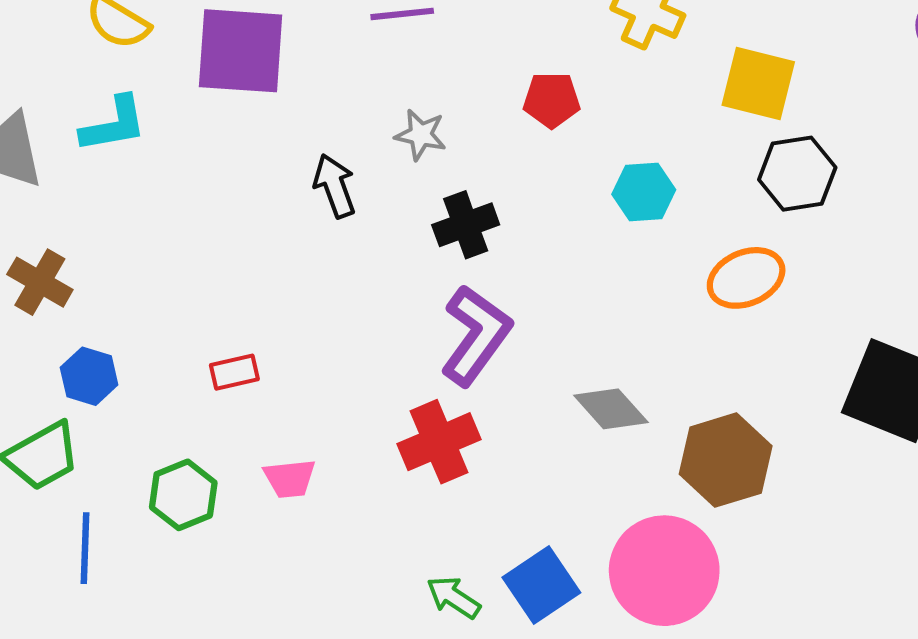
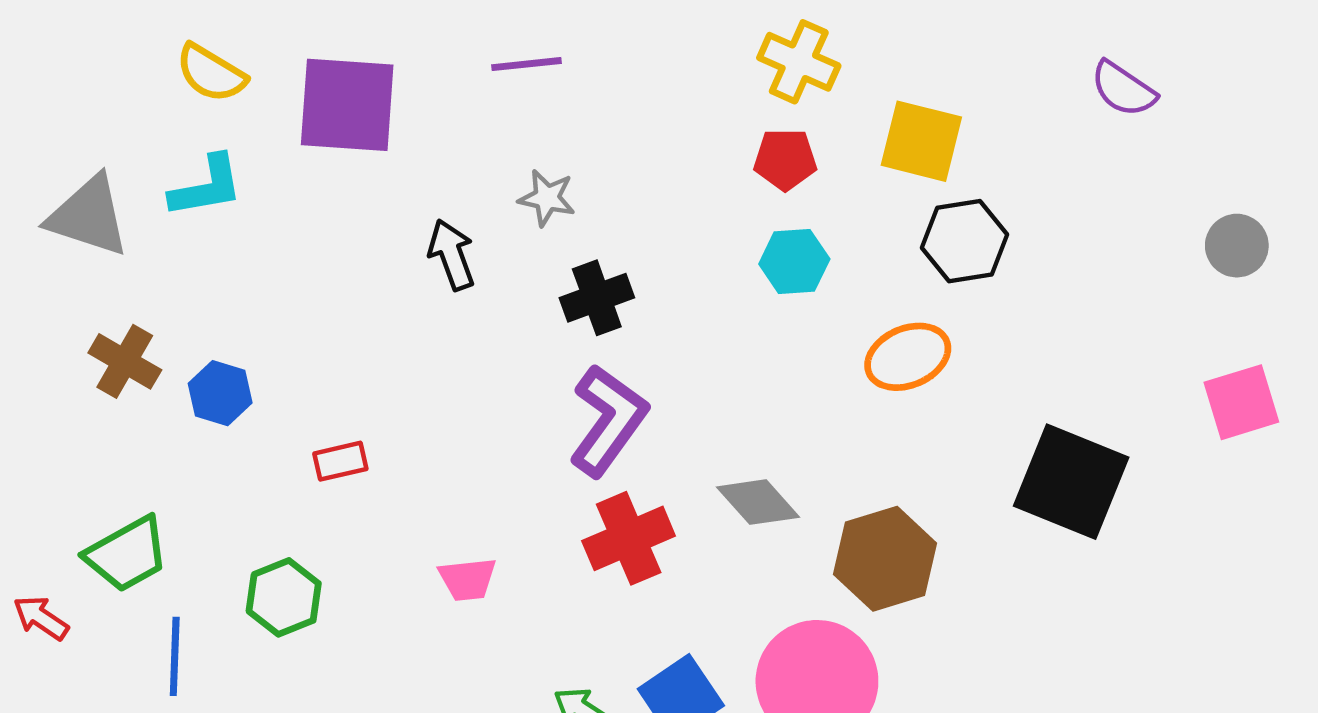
red pentagon: (552, 100) -> (785, 159), moved
blue hexagon: (89, 376) -> (220, 393), moved
red cross: (439, 442) -> (629, 538), moved
pink trapezoid: (290, 479) -> (467, 579), moved

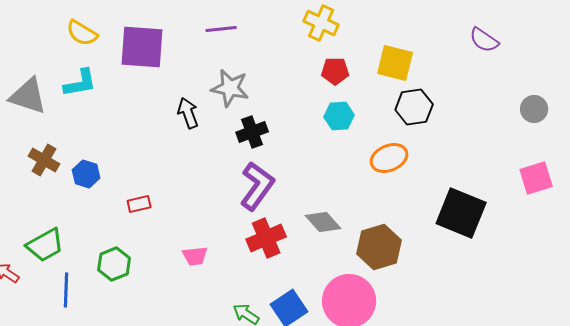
yellow cross: (799, 62) -> (321, 23), moved
gray star: (547, 198) -> (230, 88), size x1.5

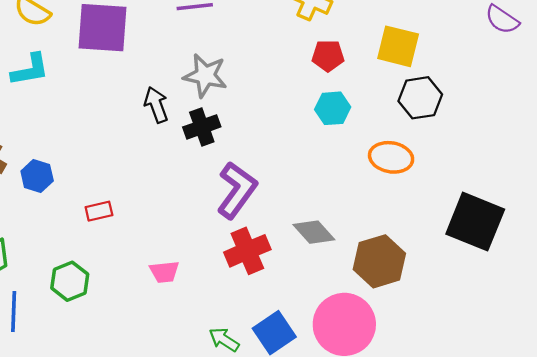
black cross: (252, 132) -> (202, 127), moved
orange ellipse: (389, 158) -> (391, 157), turned 33

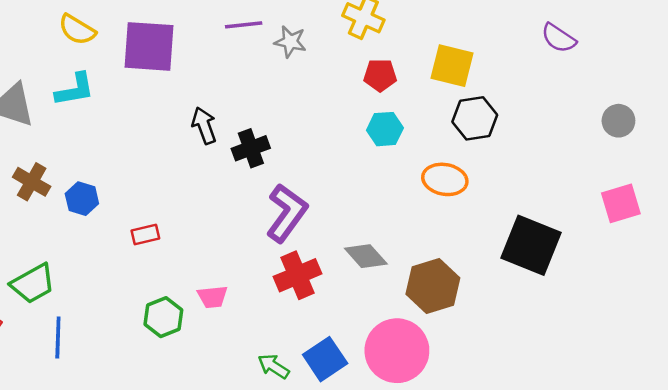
gray star: (205, 76) -> (290, 42), moved, size x0.7
green hexagon: (70, 281) -> (163, 317), moved

